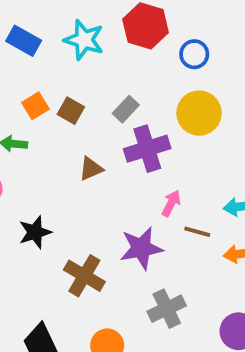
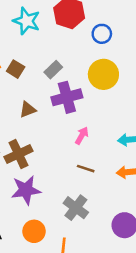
brown line: (197, 232) -> (86, 169), moved
purple star: (141, 248) -> (26, 190), moved
brown cross: (84, 276) -> (18, 154), moved, turned 32
gray cross: (167, 309) -> (76, 208), turned -30

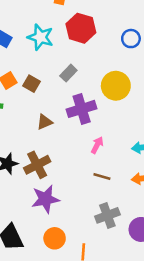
blue circle: (102, 34) -> (131, 39), moved
gray rectangle: (53, 70) -> (68, 73), moved
gray cross: (76, 208) -> (107, 215), moved, turned 35

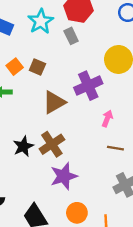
cyan star: (40, 37) -> (41, 21), turned 30
gray rectangle: (68, 73) -> (71, 36), moved, turned -63
brown triangle: (44, 122) -> (54, 102), size x1.5

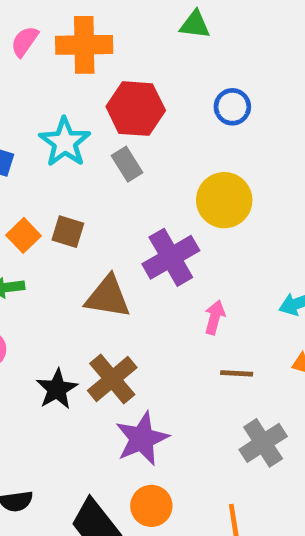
brown triangle: (54, 102) -> (108, 297), turned 45
orange circle: (77, 213) -> (151, 506), moved

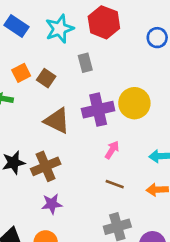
gray rectangle: (127, 164) -> (85, 63), moved
yellow circle: (224, 200) -> (134, 103), moved
purple star: (142, 439) -> (52, 204), size x0.7

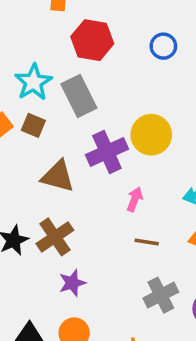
cyan star: (59, 29) -> (33, 82), moved
gray rectangle: (85, 63) -> (79, 96), size x1.6

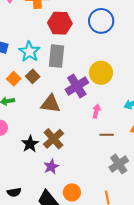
blue circle: (163, 46) -> (101, 21), size x1.6
gray rectangle: (79, 96) -> (56, 56), turned 40
brown square: (33, 125) -> (33, 76), turned 32
purple star: (72, 283) -> (51, 167), moved

